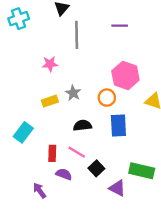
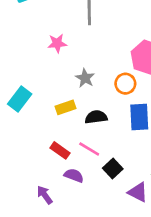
yellow rectangle: (50, 101) -> (66, 107), moved
cyan rectangle: (23, 132) -> (20, 99), moved
red rectangle: (52, 153) -> (60, 150), turned -56

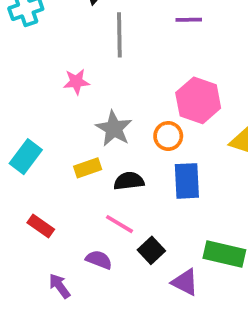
gray star: (85, 78) -> (114, 129), size x1.4
red rectangle: (60, 150) -> (41, 226), moved

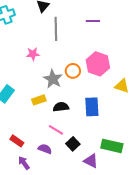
orange circle: (168, 136) -> (73, 71), moved
red rectangle: (41, 226) -> (17, 141), moved

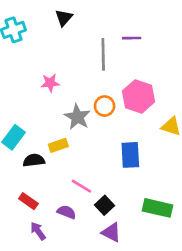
gray line: (56, 29) -> (103, 54), moved
black semicircle: (61, 107) -> (34, 160), moved
purple triangle: (91, 161) -> (111, 232), moved

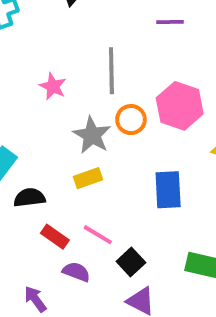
gray line: (103, 54) -> (111, 71), moved
pink star: (50, 83) -> (53, 86), turned 30
yellow rectangle: (58, 145) -> (88, 178), moved
red rectangle: (28, 201) -> (55, 237), moved

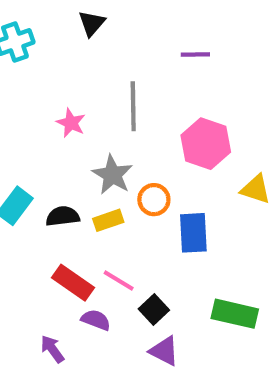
orange circle: (131, 120) -> (154, 200), moved
black semicircle: (29, 198) -> (63, 216), moved
red rectangle: (55, 237) -> (73, 283), size x1.4

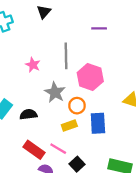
pink hexagon: (206, 144) -> (90, 77), moved
yellow rectangle: (108, 220) -> (69, 125), moved

